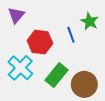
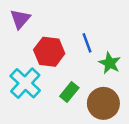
green star: (89, 21) -> (110, 63), moved
green rectangle: (56, 75) -> (69, 92), size x0.7

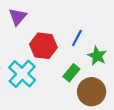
blue line: (87, 43) -> (77, 38), turned 48
green rectangle: (69, 92) -> (71, 73), moved

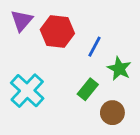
red hexagon: (43, 46) -> (57, 32), moved
brown circle: (92, 92) -> (112, 113), size x0.7

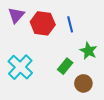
blue line: (95, 47) -> (70, 24), moved, turned -42

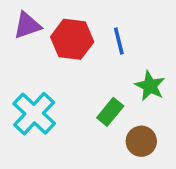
purple triangle: (16, 15) -> (27, 25), turned 30

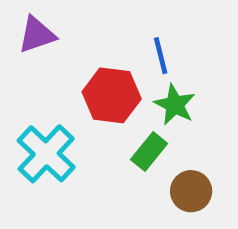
red hexagon: (72, 39) -> (112, 95), moved
green star: (150, 86) -> (175, 105), moved

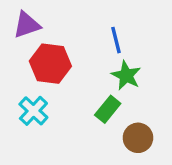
red hexagon: (112, 95) -> (50, 64), moved
cyan cross: (46, 154) -> (33, 111), size x0.7

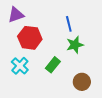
green star: (126, 75) -> (75, 45), turned 30
green rectangle: (108, 109) -> (53, 65), moved

